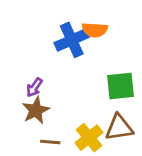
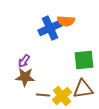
brown star: (36, 110) -> (25, 77), turned 30
brown line: (50, 142) -> (43, 95), moved

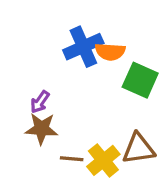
orange semicircle: (66, 21) -> (110, 52), moved
green square: (84, 60) -> (140, 80), moved, turned 30

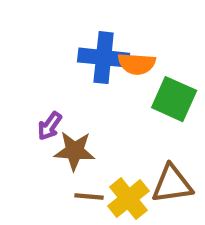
blue cross: (83, 47) -> (104, 58), turned 30
brown star: (42, 129) -> (75, 151), moved

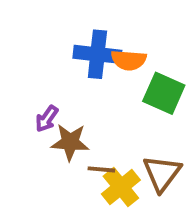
brown triangle: (172, 184) -> (162, 173), turned -45
brown line: (89, 196) -> (101, 169), moved

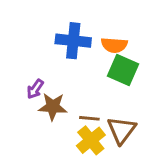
orange semicircle: (129, 60) -> (114, 45), moved
brown line: (101, 169) -> (89, 118), moved

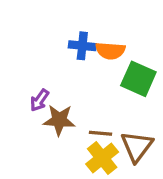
blue cross: (73, 41) -> (82, 46), size x0.7
orange semicircle: (114, 45) -> (110, 51), moved

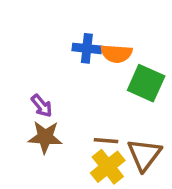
purple arrow: (39, 100) -> (42, 106), turned -75
brown star: (59, 120) -> (45, 137), moved

